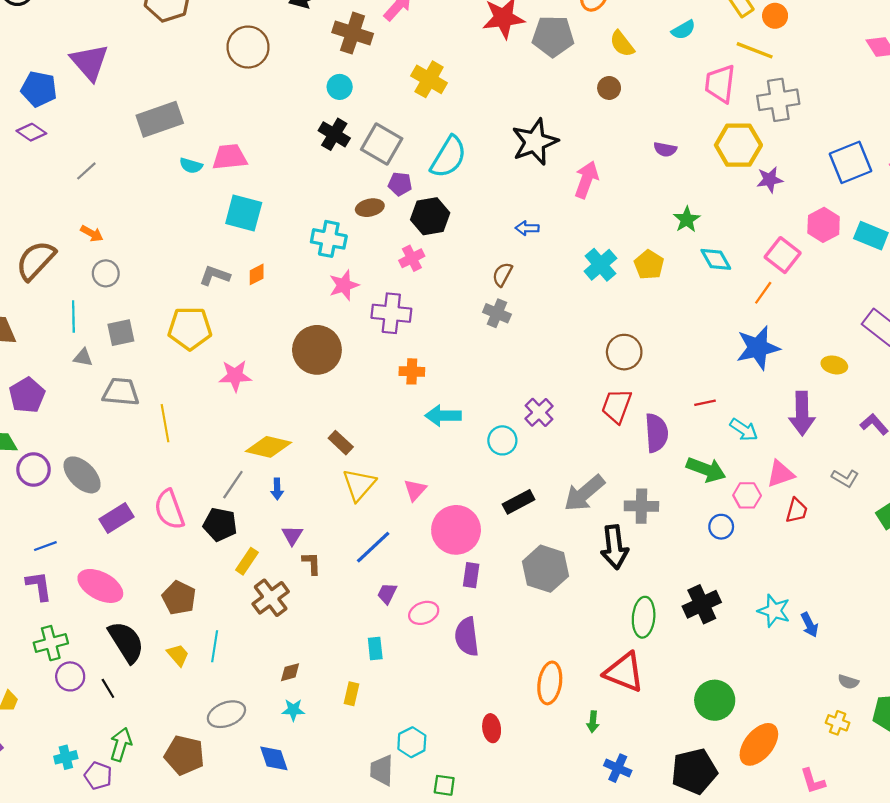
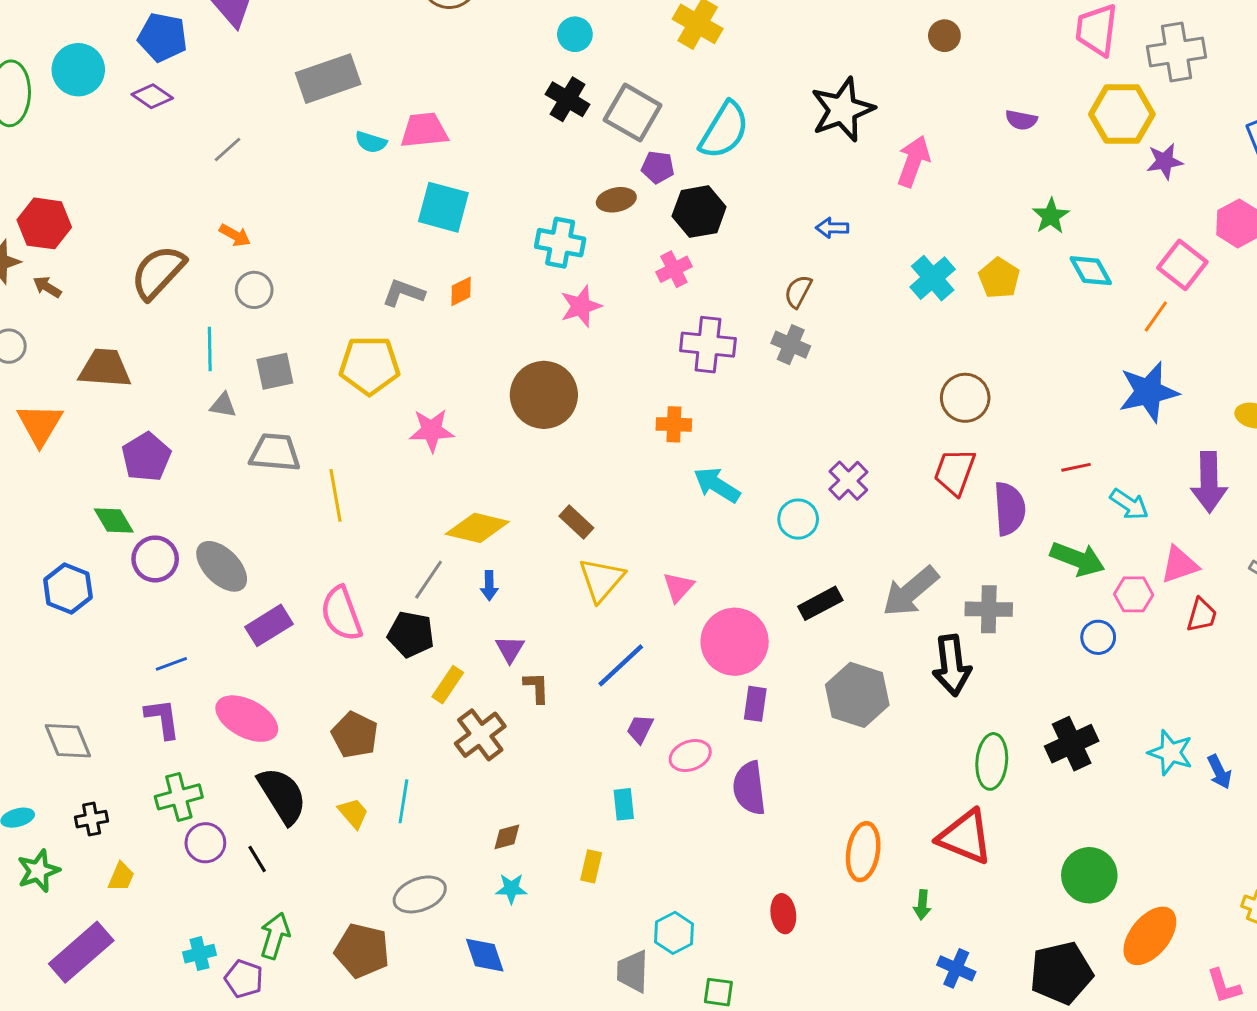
purple cross: (391, 313) -> (708, 345), moved
cyan arrow: (443, 416) -> (717, 485), turned 32

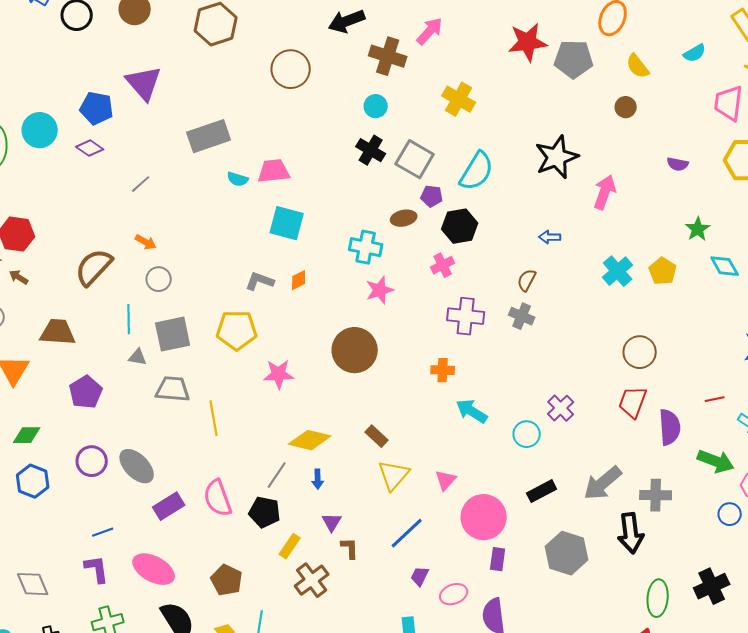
gray square: (275, 371) -> (173, 334), size x1.4
green diamond: (114, 521) -> (27, 435), moved, turned -60

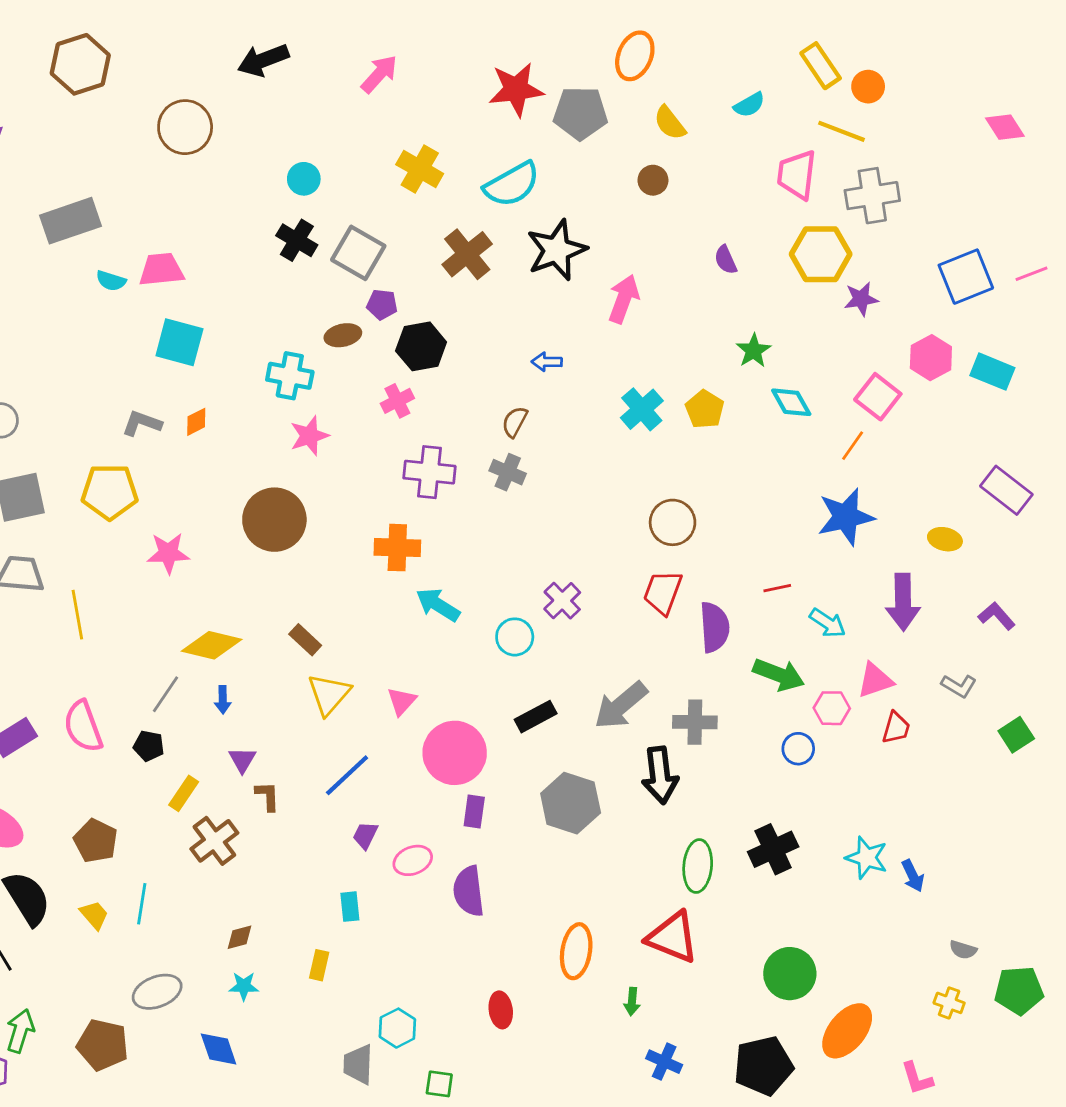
brown cross: (388, 56) -> (467, 254), moved, turned 33
purple semicircle: (678, 164) -> (726, 260), turned 55
cyan semicircle: (477, 171) -> (512, 184), moved, turned 30
orange cross: (443, 370) -> (397, 548), size x1.4
black pentagon: (265, 512) -> (149, 746), size x0.7

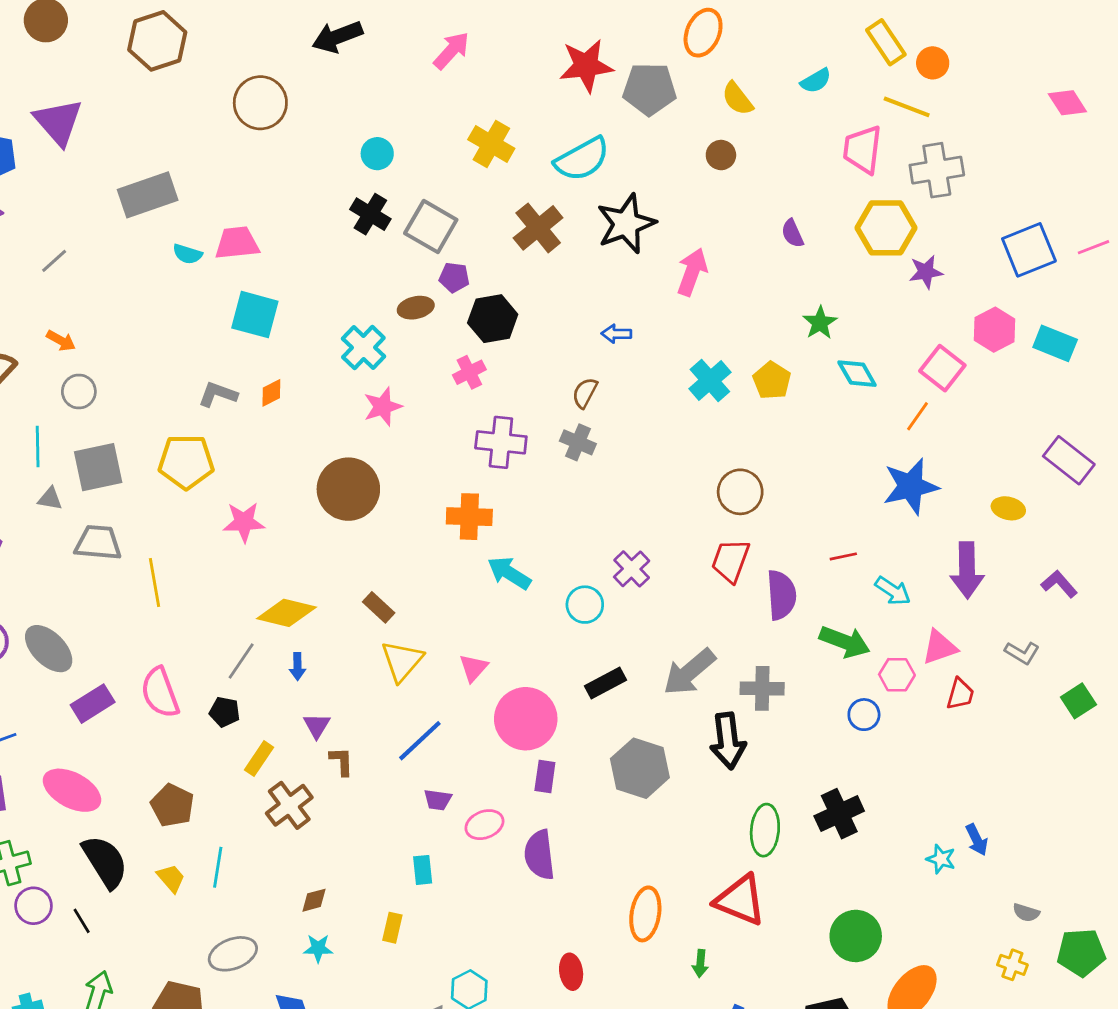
cyan cross: (290, 376) -> (363, 348), turned 33
purple trapezoid: (365, 835) -> (438, 800), turned -108
cyan star: (867, 858) -> (941, 859), moved, size x0.7

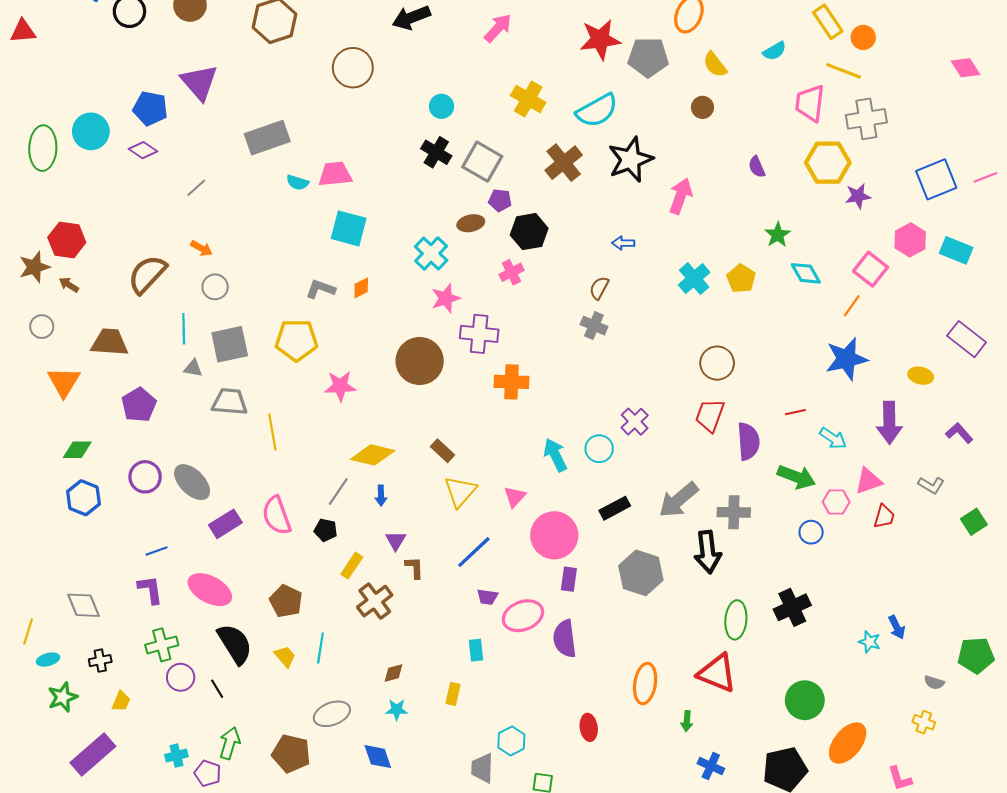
purple cross: (501, 442) -> (479, 334), moved
cyan arrow: (509, 573) -> (555, 455), moved, turned 32
pink ellipse: (484, 825) -> (523, 616), size x1.4
green pentagon: (1081, 952) -> (976, 655), moved

